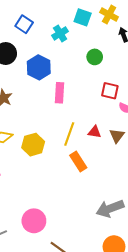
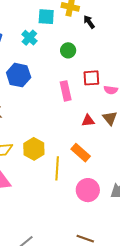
pink rectangle: (60, 93) -> (66, 91), moved
yellow line: (69, 134) -> (57, 168), moved
pink circle: (34, 221) -> (88, 190), moved

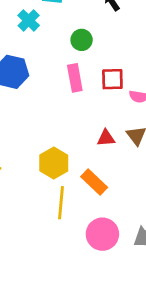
pink rectangle: (66, 91) -> (75, 78), moved
yellow hexagon: (34, 149) -> (54, 163), moved

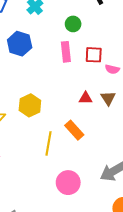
yellow hexagon: (54, 163) -> (30, 105), moved
pink circle: (102, 234) -> (68, 183), moved

